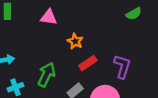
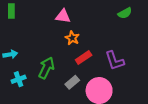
pink triangle: (49, 17) -> (63, 16), moved
purple L-shape: (122, 67) -> (115, 61), turned 145

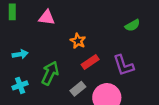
green semicircle: (125, 13) -> (132, 25), moved
pink triangle: (63, 16) -> (47, 18), moved
cyan arrow: (10, 54) -> (20, 54), moved

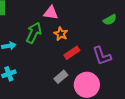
pink triangle: (47, 18) -> (51, 13), moved
green arrow: (50, 73) -> (34, 33), moved

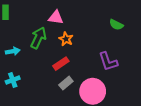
green semicircle: (110, 20) -> (116, 25), turned 56
red rectangle: (72, 53) -> (61, 64), moved

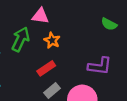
purple L-shape: (108, 62) -> (100, 66), turned -65

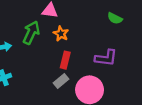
red rectangle: (46, 68) -> (65, 60), moved, turned -42

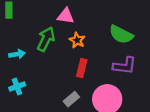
green semicircle: (115, 18) -> (121, 34), moved, size x1.5
gray rectangle: (61, 81) -> (71, 99), moved

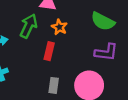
red rectangle: (82, 68) -> (49, 51), moved
gray rectangle: (71, 99) -> (54, 85), turned -42

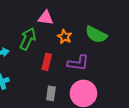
orange star: (59, 27) -> (65, 37), moved
purple L-shape: (106, 52) -> (78, 63), moved

